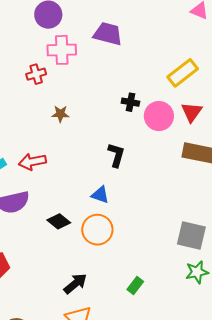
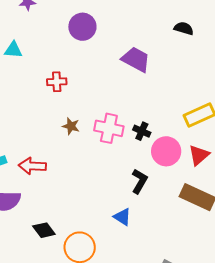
pink cross: (62, 50) -> (109, 128), moved
black L-shape: (116, 155) -> (139, 181), moved
blue triangle: (100, 195) -> (122, 217), moved

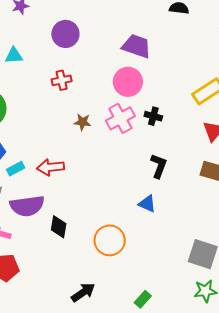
purple circle: (82, 27) -> (65, 34), moved
pink cross: (109, 128) -> (120, 118), turned -32
pink circle: (166, 151) -> (128, 82), moved
black diamond: (44, 230) -> (59, 227), moved, turned 55

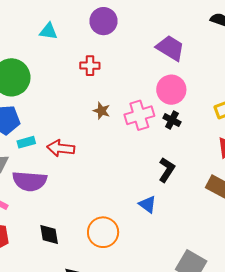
pink circle: (128, 82) -> (171, 90), moved
black diamond: (59, 227) -> (49, 234), moved, turned -30

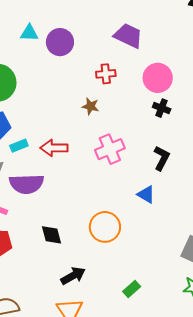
purple circle: (104, 21) -> (60, 42), moved
purple trapezoid: (170, 48) -> (128, 36), moved
red cross: (90, 66) -> (106, 74), moved
pink cross: (139, 115) -> (110, 149), moved

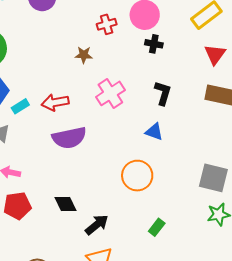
red cross: (106, 74) -> (107, 24), moved
purple semicircle: (27, 184) -> (69, 138), moved
orange circle: (105, 227) -> (137, 176), moved
black diamond: (52, 235) -> (66, 204), moved

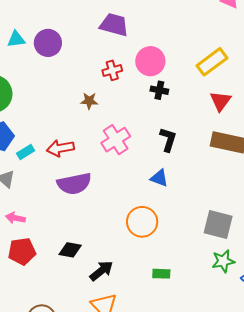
black diamond: (66, 204) -> (70, 250), turned -55
green rectangle: (157, 227) -> (161, 274), turned 54

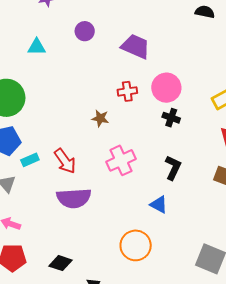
purple circle: (48, 43) -> (85, 31), moved, size x0.7
red arrow: (60, 148) -> (65, 161), turned -124

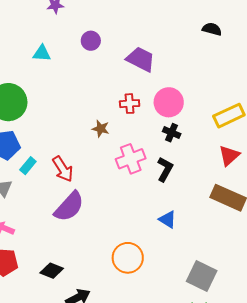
cyan rectangle: (30, 160) -> (28, 166), turned -30
pink cross: (121, 160) -> (131, 159), moved
black L-shape: (173, 168) -> (165, 169), moved
purple semicircle: (74, 198) -> (69, 207), turned -48
blue triangle: (159, 205) -> (168, 219), moved

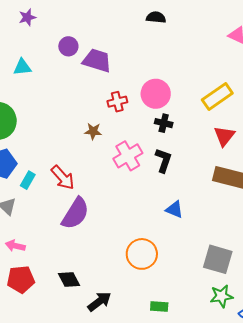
black semicircle: (212, 29) -> (156, 17), moved
purple trapezoid: (141, 59) -> (97, 61), moved
black diamond: (52, 271) -> (69, 279), turned 50

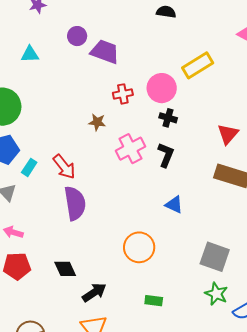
yellow rectangle: (217, 97) -> (198, 65), moved
purple semicircle: (75, 213) -> (75, 203), turned -44
green star: (221, 296) -> (216, 294), turned 30

